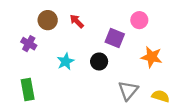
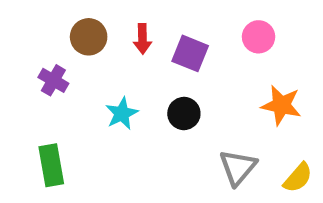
red arrow: (77, 21) -> (142, 39), turned -136
purple square: (115, 38) -> (190, 53), moved
yellow semicircle: (161, 96) -> (298, 178), turned 114

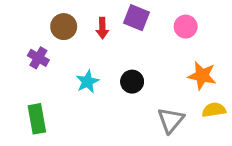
purple square: (190, 53) -> (137, 18), moved
yellow semicircle: (298, 178) -> (214, 110), moved, turned -140

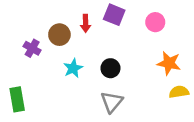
brown circle: (64, 27) -> (59, 35), moved
green rectangle: (37, 119) -> (17, 99), moved
gray triangle: (171, 120) -> (112, 102), moved

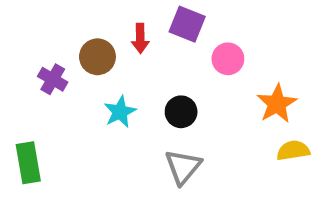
pink circle: (155, 22) -> (228, 59), moved
orange star: (169, 63) -> (277, 104), turned 30

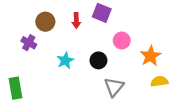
brown circle: (97, 57) -> (45, 22), moved
pink circle: (228, 59) -> (122, 40), moved
gray triangle: (183, 167) -> (114, 87), moved

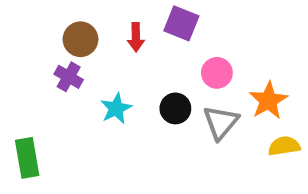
purple cross: (29, 43) -> (69, 77), moved
gray triangle: (114, 87) -> (221, 122), moved

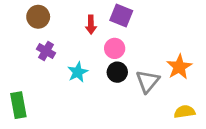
brown circle: (80, 39) -> (38, 17), moved
pink circle: (217, 73) -> (115, 48), moved
yellow semicircle: (284, 146) -> (185, 112), moved

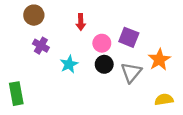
purple square: (121, 15) -> (129, 37), moved

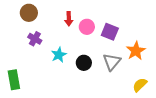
pink circle: (102, 43) -> (87, 27), moved
black circle: (104, 64) -> (84, 63), moved
yellow semicircle: (164, 99) -> (140, 85), turned -35

